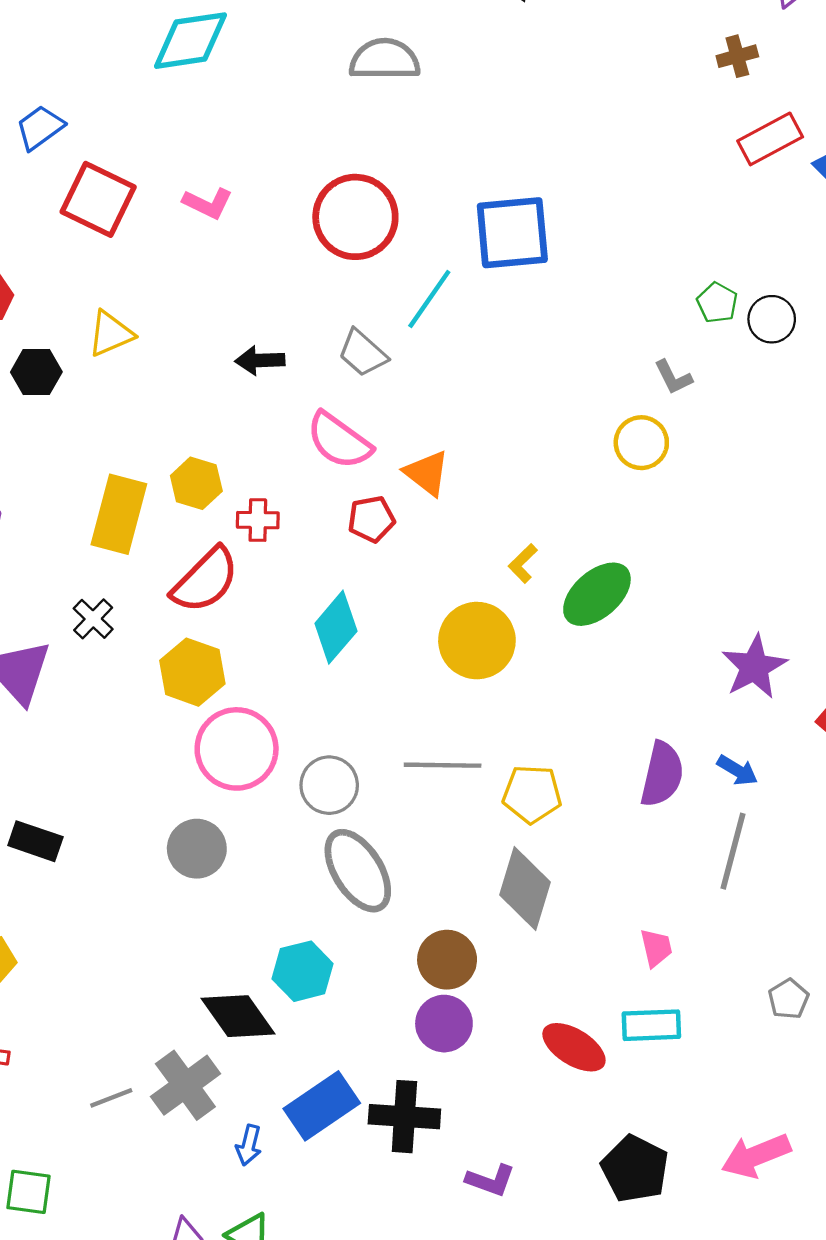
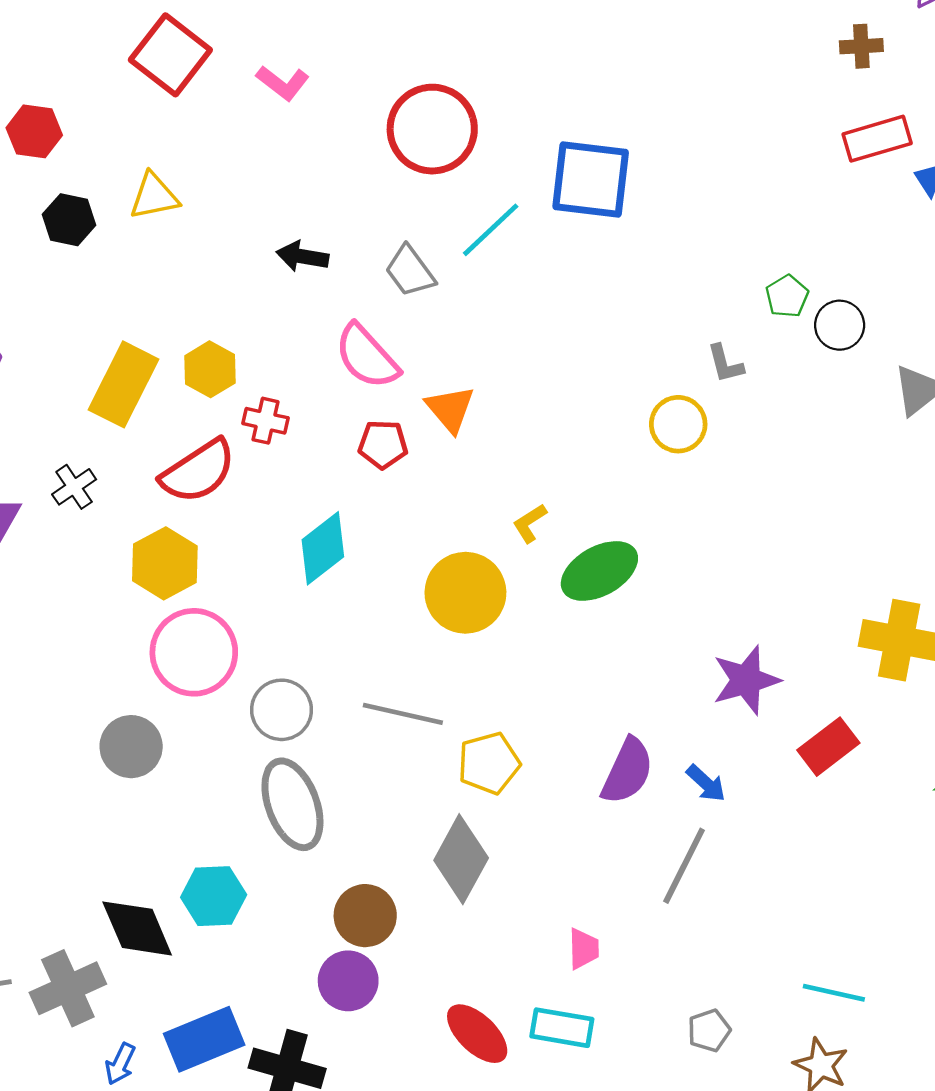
yellow pentagon: (532, 794) -> (489, 763), turned -30

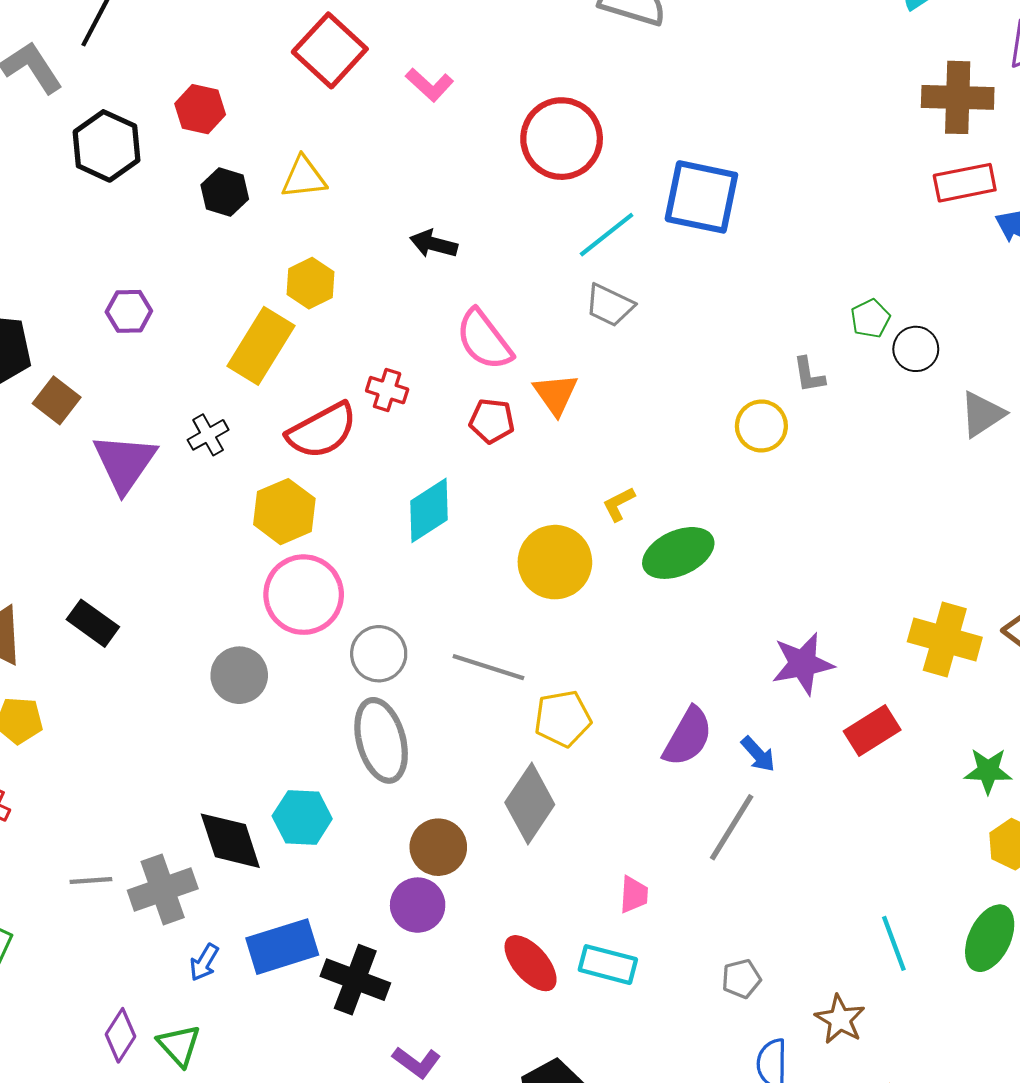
brown cross: (861, 46) -> (958, 97), size x1.8
gray trapezoid: (410, 271) -> (610, 305), moved, turned -33
yellow hexagon: (210, 369) -> (311, 283), moved
cyan line: (834, 993) -> (894, 943), moved, turned 52

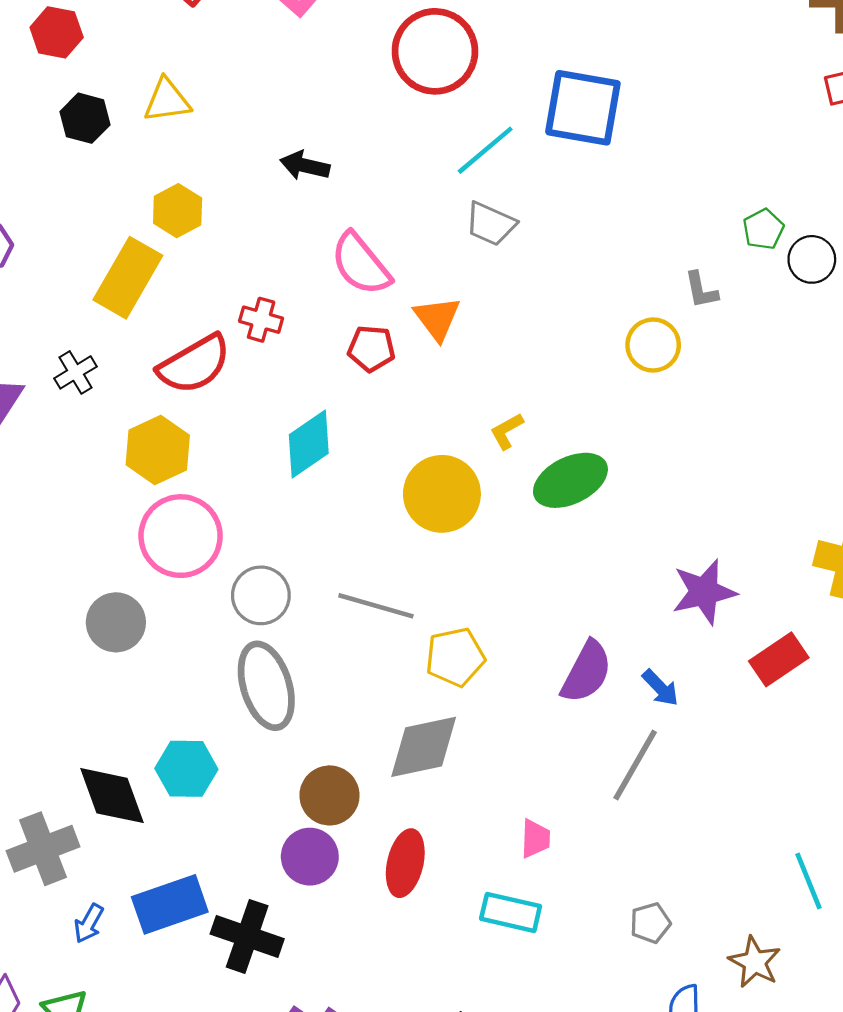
gray diamond: (530, 804) -> (424, 747), turned 46
red ellipse: (531, 963) -> (405, 863), moved, turned 56

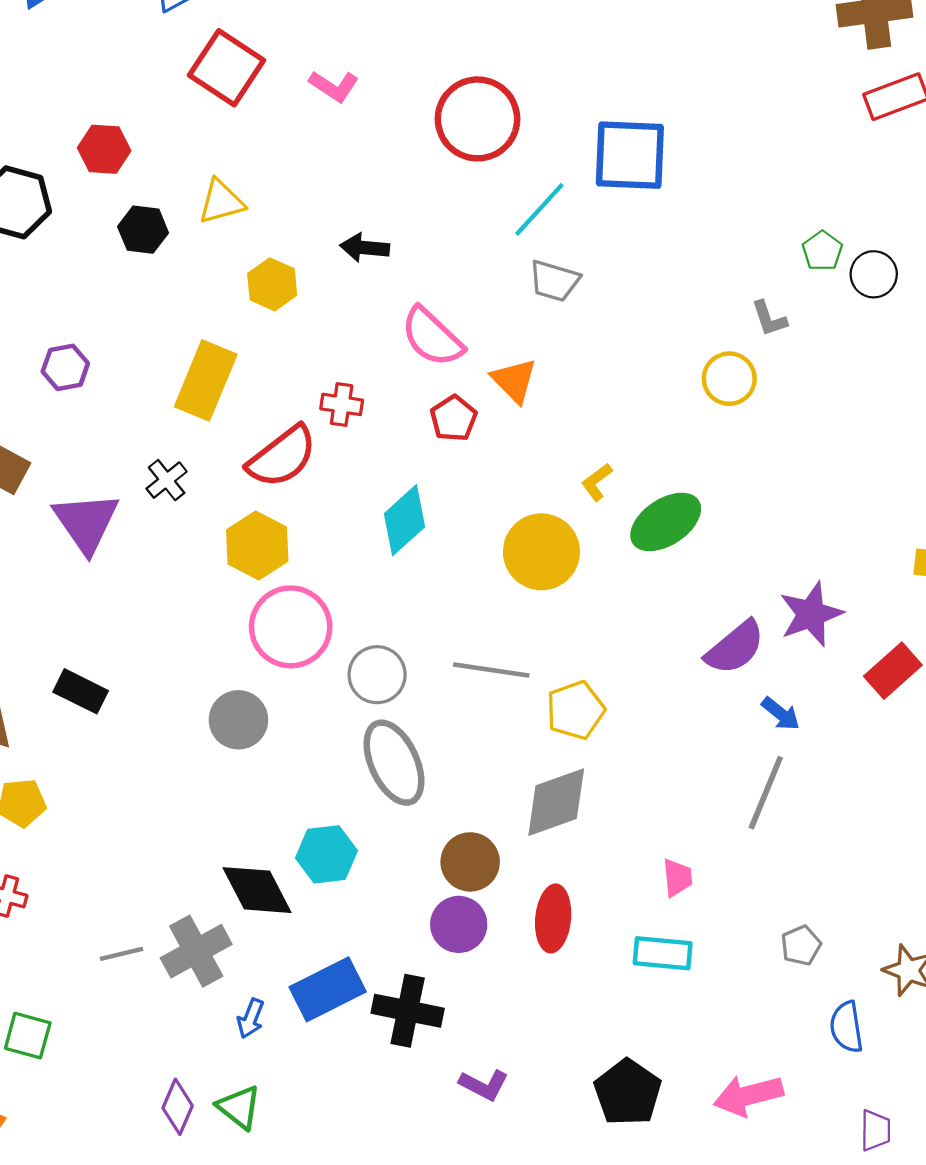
yellow hexagon: (178, 211) -> (272, 284), moved
red pentagon: (371, 348) -> (453, 418), turned -30
purple semicircle: (586, 672) -> (735, 648), moved, turned 30

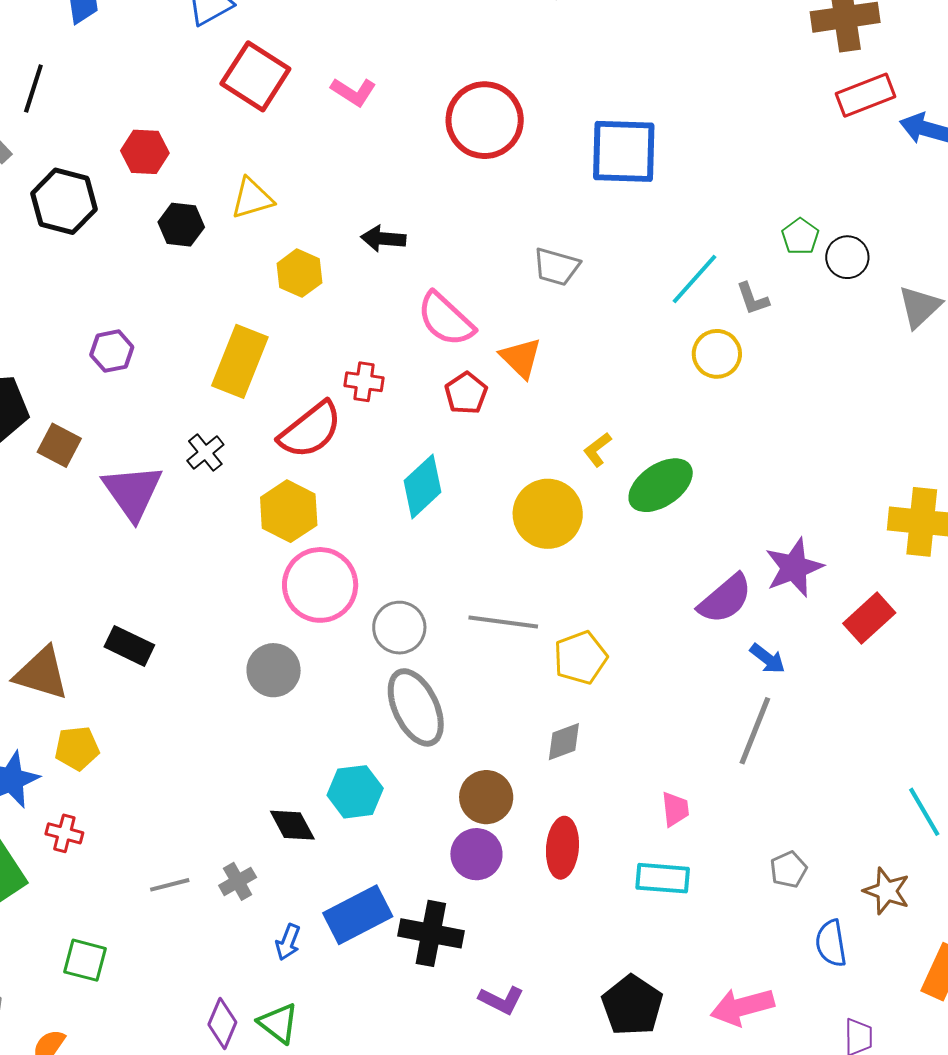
cyan line: (539, 209) -> (694, 279), moved
gray diamond: (556, 802) -> (564, 742), size x0.6
black diamond: (257, 890) -> (292, 825), size x0.7
gray cross: (196, 951) -> (238, 881), size x0.6

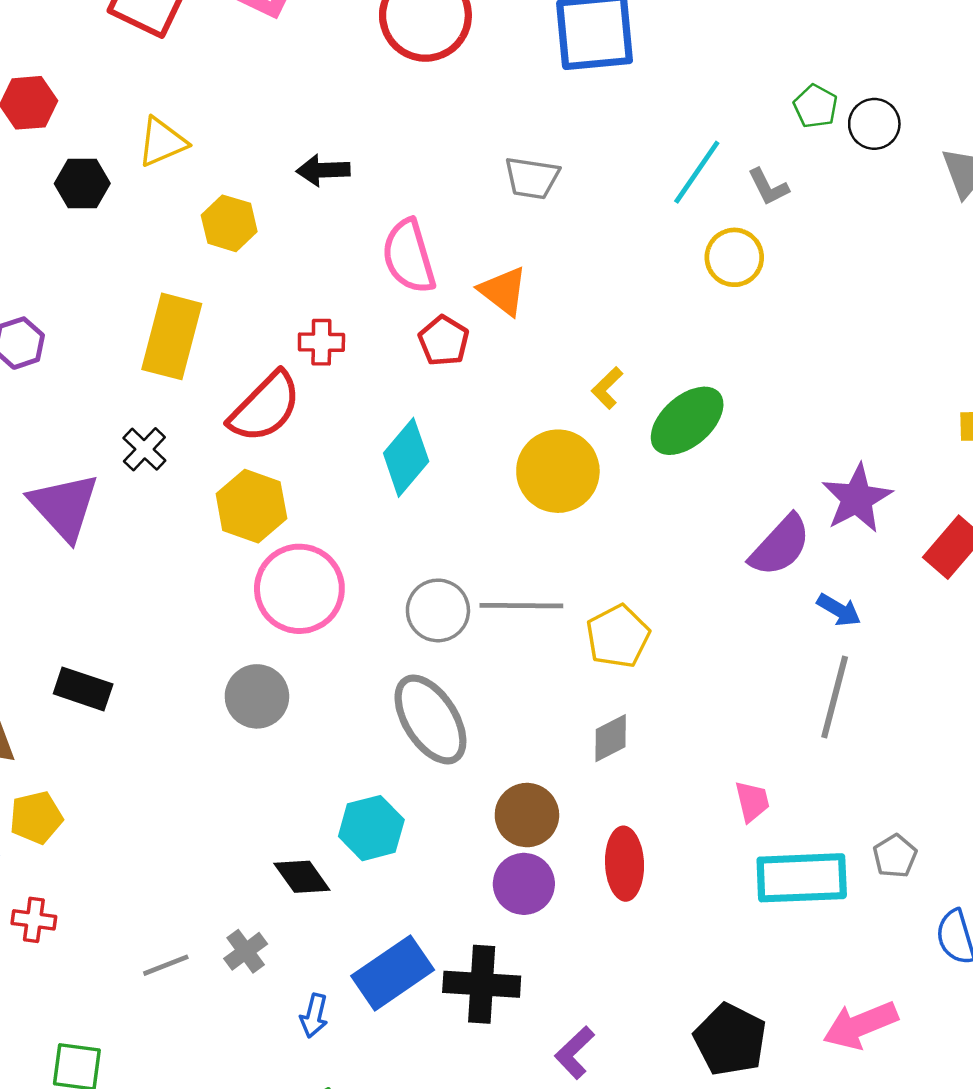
pink semicircle: (446, 319) -> (409, 256), turned 38
gray circle: (399, 628) -> (438, 610), moved
cyan rectangle: (663, 878) -> (802, 878), moved, size x1.4
purple L-shape: (501, 1000) -> (575, 1053), turned 117

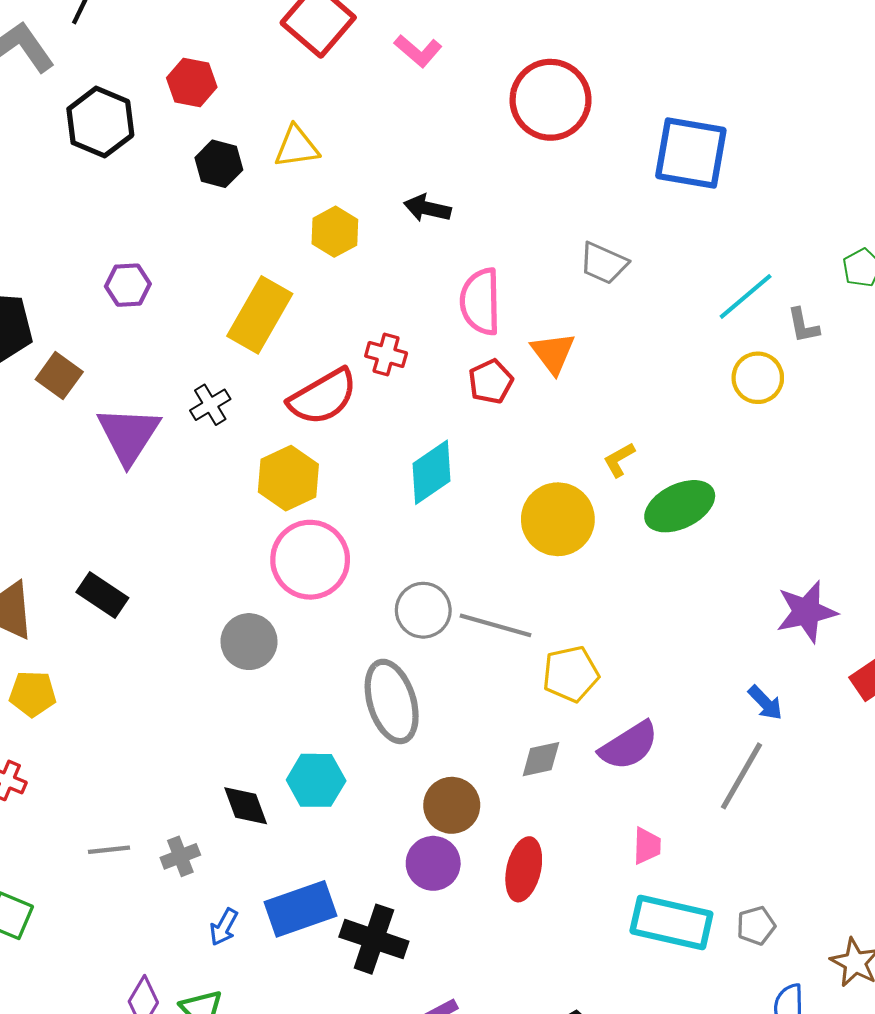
purple semicircle: (780, 546) -> (629, 746), moved

